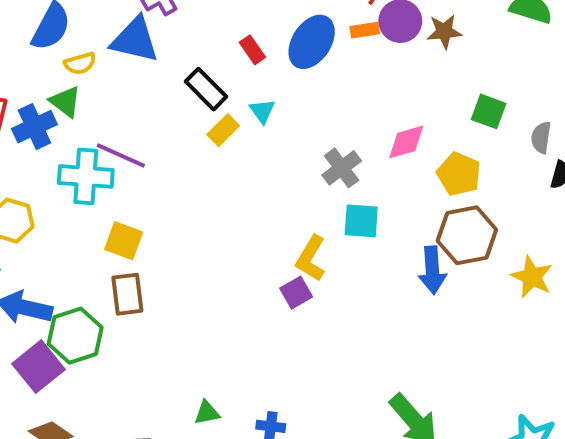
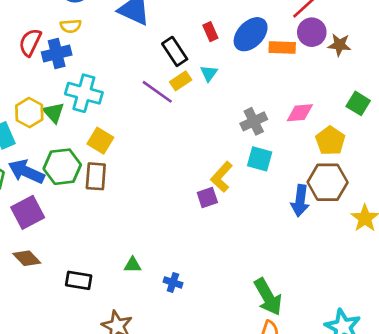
orange rectangle: (365, 30) -> (282, 48), moved, size x1.4
yellow semicircle: (80, 63) -> (71, 26), moved
green triangle: (65, 102) -> (54, 113), moved
purple line: (121, 155) -> (157, 92), moved
green hexagon: (75, 336) -> (62, 167), moved

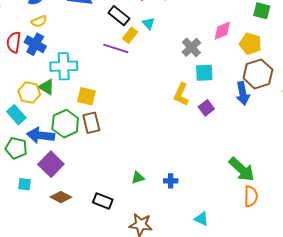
blue cross: (57, 54) -> (35, 44), turned -30
purple square: (207, 198) -> (206, 108), moved
black rectangle: (79, 280) -> (103, 201), turned 30

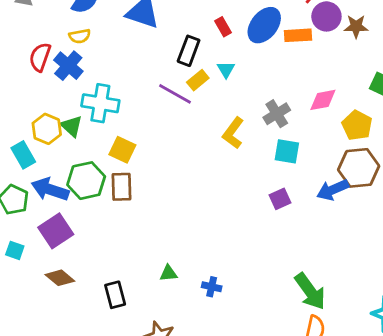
black rectangle: (119, 16) -> (189, 51), turned 60
blue arrow: (243, 93) -> (333, 190), turned 65
yellow L-shape: (181, 94) -> (233, 133), moved
black rectangle: (103, 201) -> (115, 295), turned 42

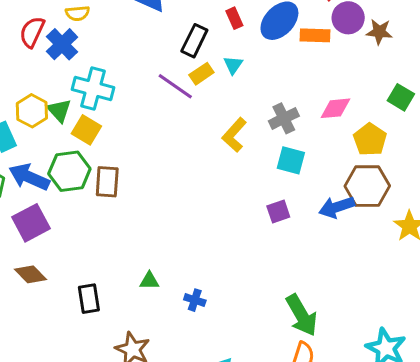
yellow square: (122, 150) -> (86, 130), moved

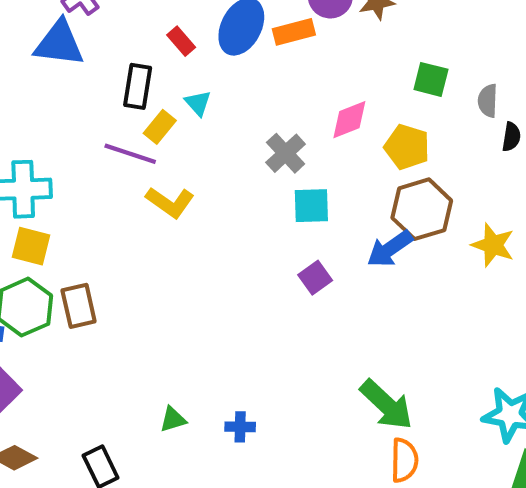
yellow L-shape: (234, 135) -> (170, 202), moved, turned -80

